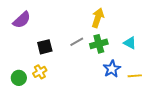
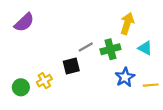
yellow arrow: (98, 18) -> (127, 24), moved
black square: (45, 47) -> (71, 66), moved

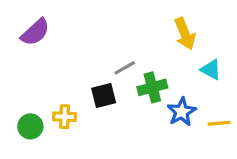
yellow arrow: (127, 24) -> (185, 34), turned 140
green cross: (110, 49) -> (152, 87), moved
yellow cross: (44, 81) -> (65, 117), turned 32

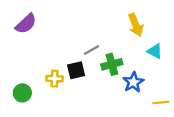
yellow cross: (65, 117) -> (55, 79), moved
yellow line: (219, 123) -> (161, 102), moved

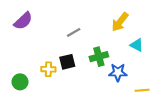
yellow arrow: (136, 25) -> (120, 22), turned 60
gray line: (92, 50) -> (74, 32), moved
blue star: (133, 82) -> (118, 72), turned 30

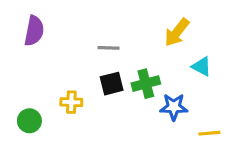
purple semicircle: (23, 21) -> (34, 31), turned -36
gray line: (74, 32) -> (109, 48), turned 32
black square: (67, 62) -> (112, 84), moved

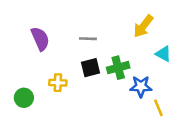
purple semicircle: (34, 31) -> (40, 39), moved, turned -35
yellow line: (209, 133) -> (158, 108), moved, turned 72

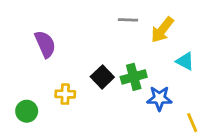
gray line: (88, 39) -> (128, 20), moved
black square: (91, 68) -> (102, 77), turned -30
yellow line: (158, 108) -> (192, 123), moved

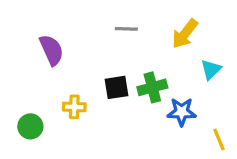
gray line: (128, 20) -> (126, 29), moved
cyan triangle: (185, 61) -> (211, 70), turned 48
black square: (102, 77) -> (117, 87), turned 35

